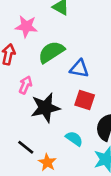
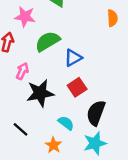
blue triangle: (79, 69) -> (73, 58), turned -42
red square: (85, 100) -> (77, 87), turned 36
orange star: (47, 162) -> (53, 145), moved

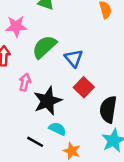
blue triangle: (73, 58) -> (74, 58), turned -30
cyan semicircle: (66, 123) -> (57, 129), moved

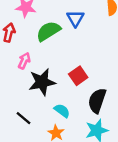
blue triangle: (74, 58) -> (75, 18), moved
cyan semicircle: (57, 129) -> (62, 111), moved

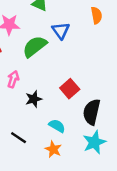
black star: (42, 82) -> (34, 99), size x0.6

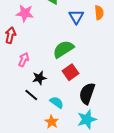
blue triangle: (61, 31) -> (76, 17), moved
green semicircle: (35, 46) -> (63, 49), moved
black line: (19, 138) -> (31, 95), moved

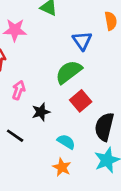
blue triangle: (76, 17) -> (82, 41), moved
black line: (31, 95) -> (15, 136), moved

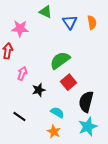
blue triangle: (82, 41) -> (70, 22), moved
black line: (15, 136) -> (19, 117), moved

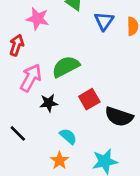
green semicircle: (60, 60) -> (66, 67), moved
pink arrow: (22, 73) -> (31, 78), size x1.5
black semicircle: (86, 102) -> (119, 117), moved, turned -95

